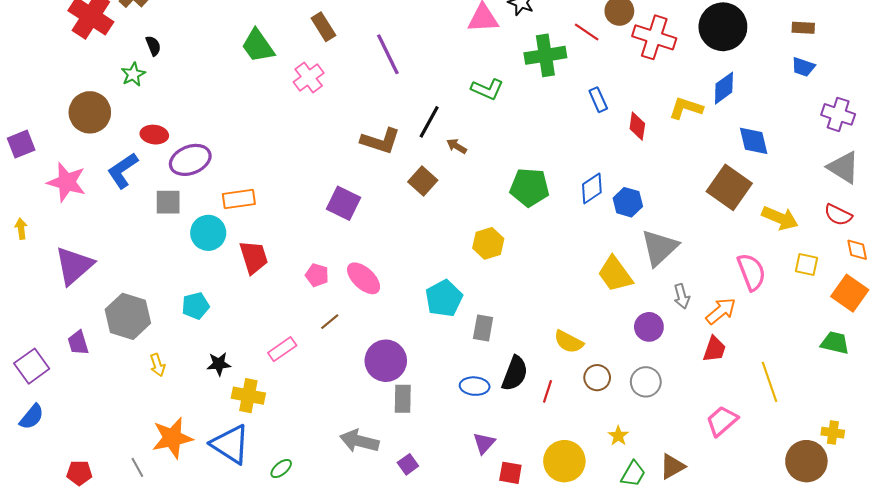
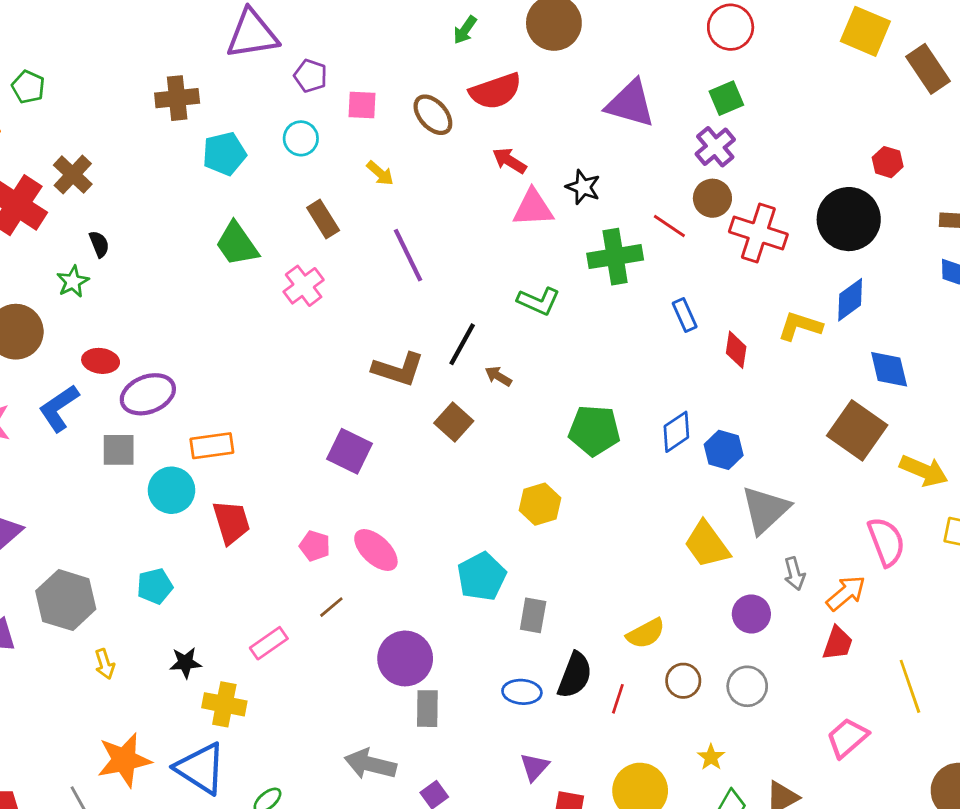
yellow semicircle: (569, 342) -> (646, 633), turned -56

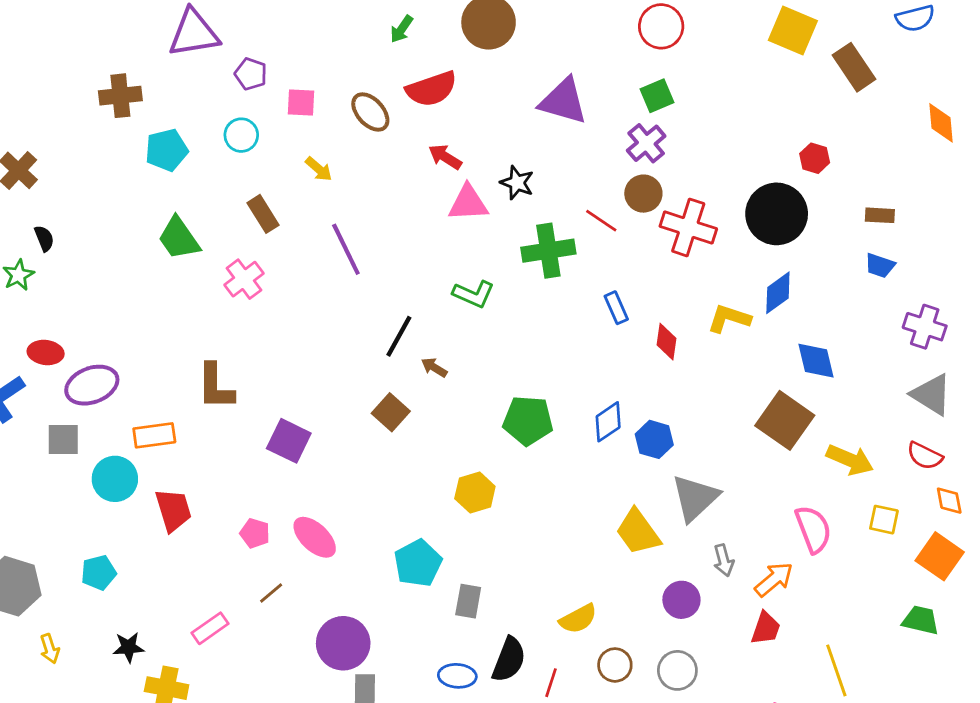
brown L-shape: (398, 369) -> (215, 386), moved, turned 72

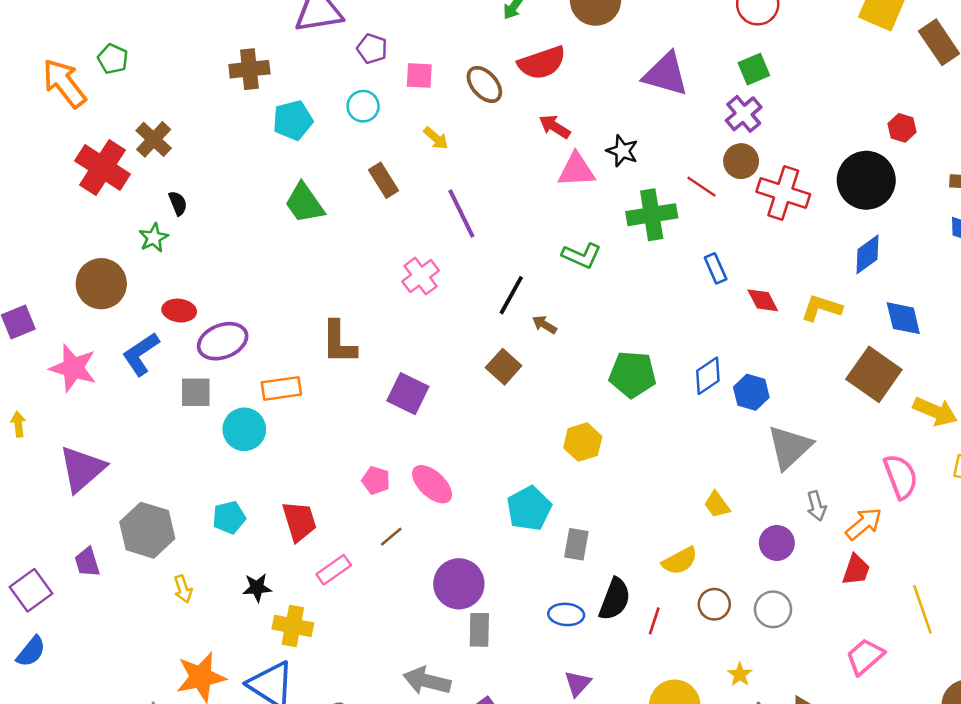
pink cross: (244, 279) -> (421, 276), moved
yellow L-shape: (729, 319) -> (822, 308), moved
red diamond: (667, 342) -> (763, 300), turned -36
red trapezoid: (173, 510) -> (299, 521), moved
yellow trapezoid: (638, 532) -> (717, 505), moved, size x0.6

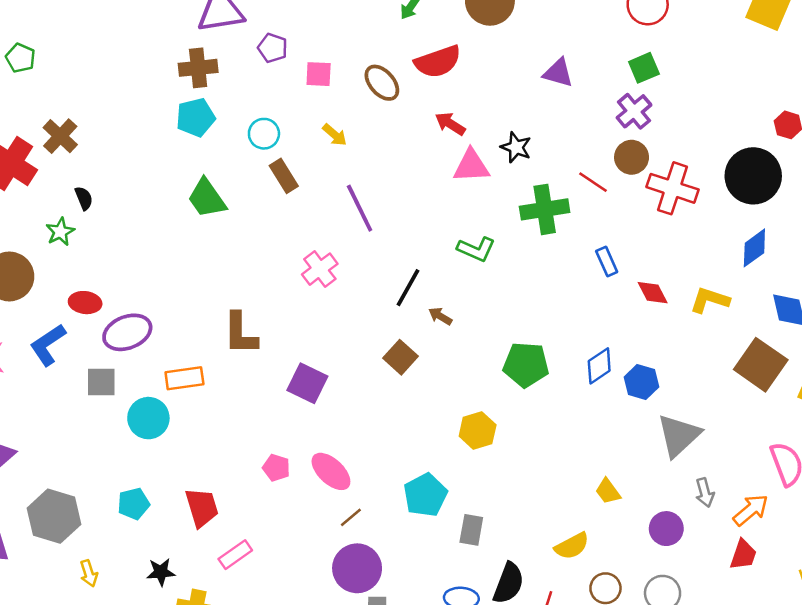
brown cross: (249, 69) -> (198, 68), moved
purple triangle: (666, 74) -> (558, 73), size x0.7
cyan circle: (363, 106) -> (264, 134), moved
brown line: (391, 537) -> (351, 517), moved

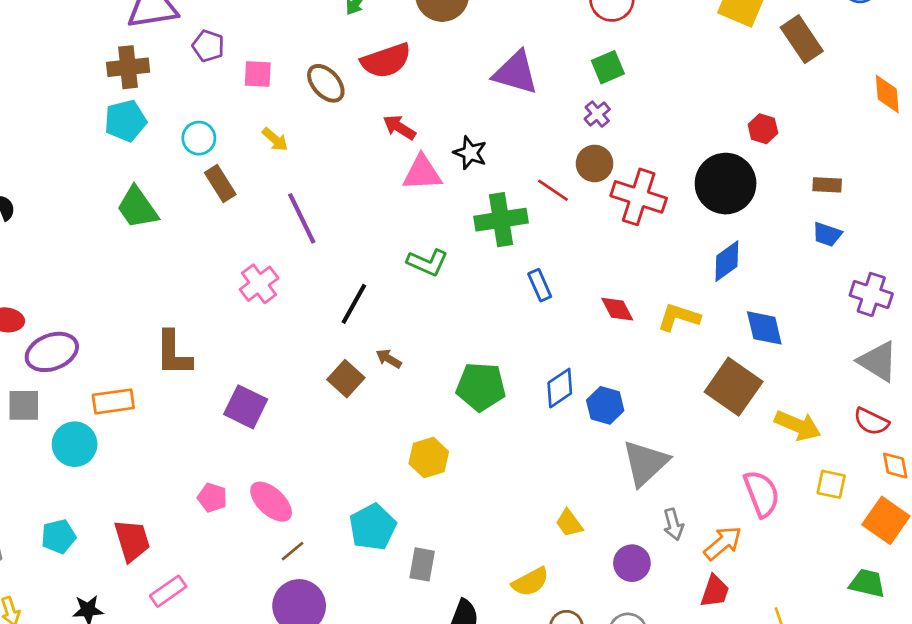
purple triangle: (558, 73) -> (516, 73), size x1.4
purple cross: (634, 111) -> (597, 114), size x0.7
blue rectangle: (607, 262) -> (540, 285), moved
brown arrow: (440, 316) -> (389, 359), moved

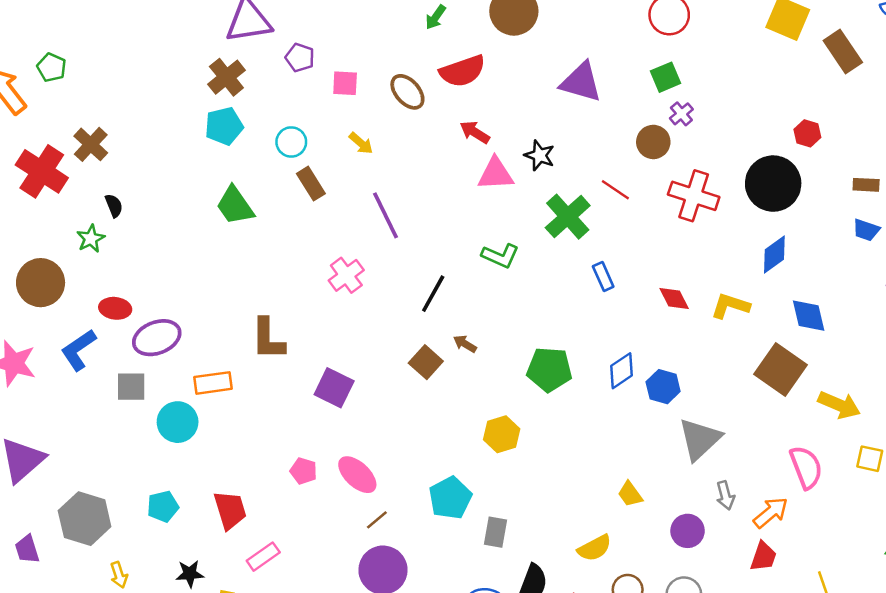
brown cross: (128, 67) -> (226, 77), turned -33
purple cross: (597, 114) -> (681, 114), moved
brown circle: (595, 163) -> (653, 142), moved
green cross: (501, 220) -> (568, 217), turned -33

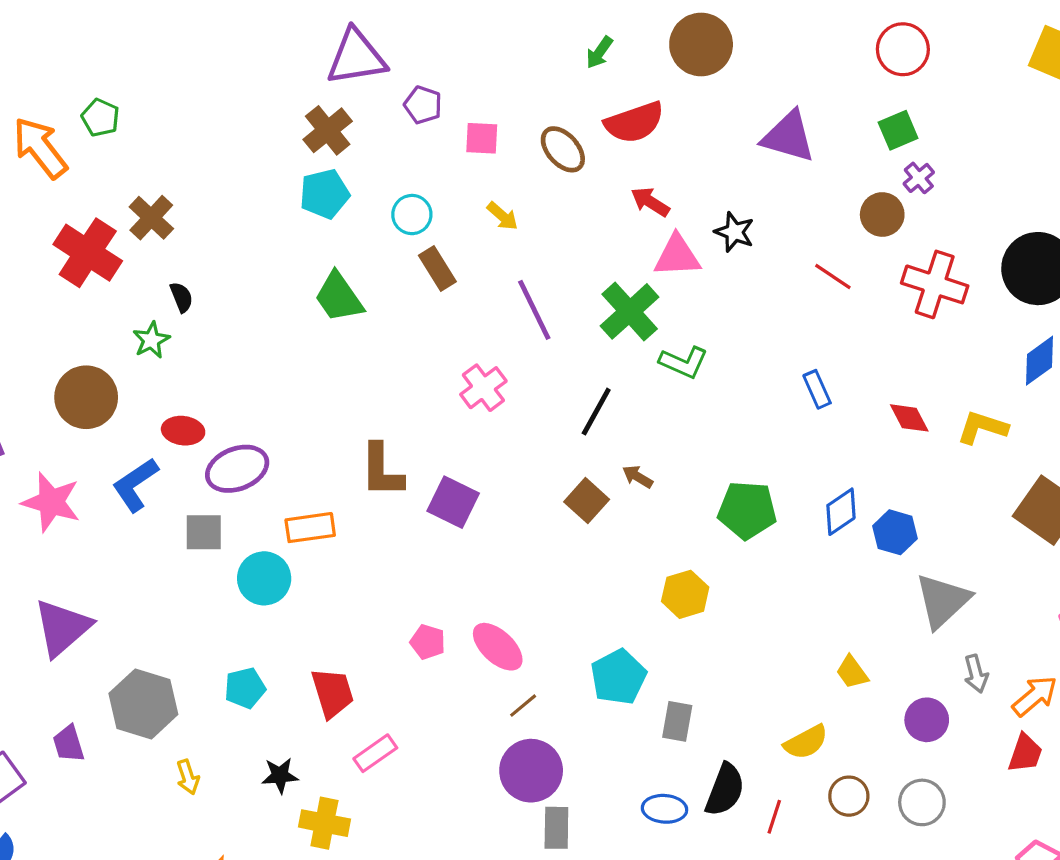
green cross: (568, 217) -> (630, 311), moved
purple square: (334, 388) -> (453, 502), moved

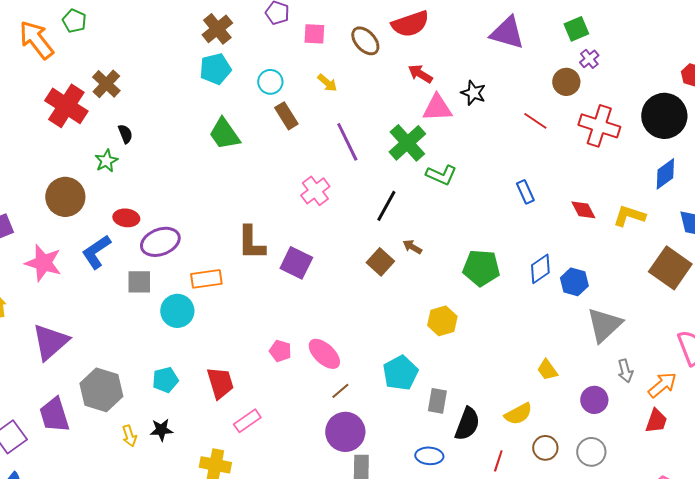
purple trapezoid: (69, 744) -> (54, 415), size x1.5
black star: (280, 775) -> (161, 430), moved
black semicircle: (725, 790) -> (467, 424), moved

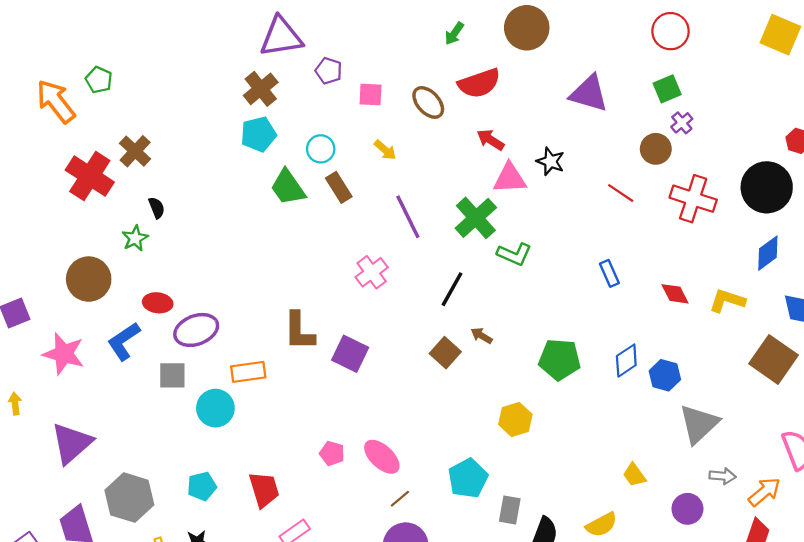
green trapezoid: (224, 134) -> (288, 187), moved
gray arrow: (625, 371) -> (723, 476), turned -70

